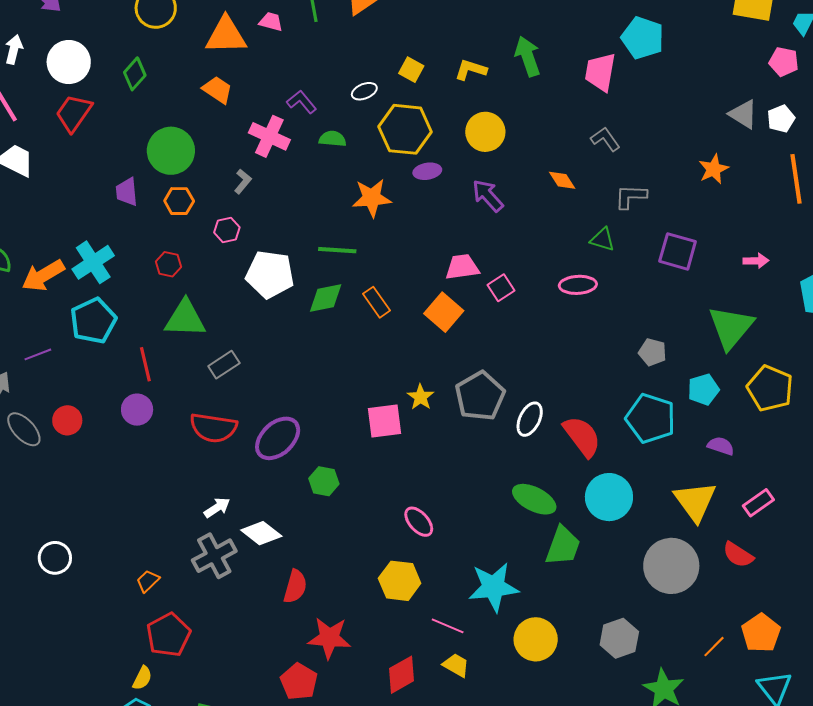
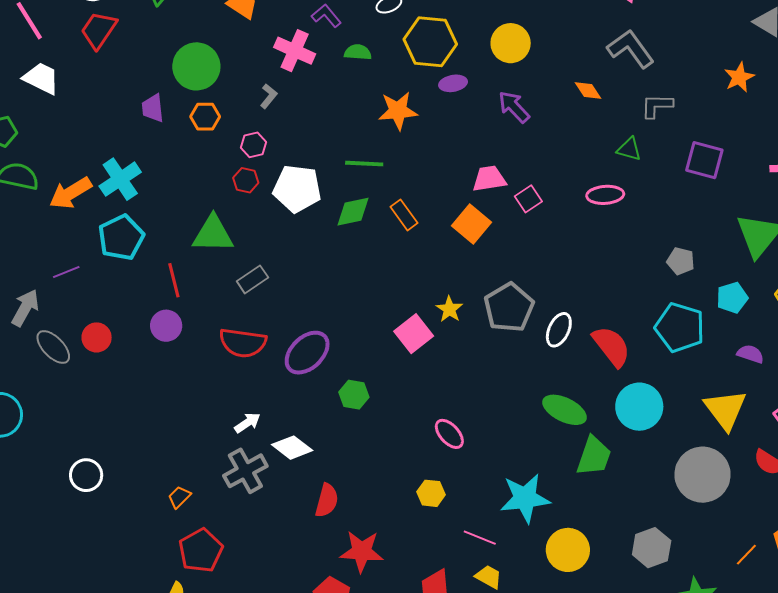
gray L-shape: (605, 139) -> (631, 49), size x1.6
red hexagon: (168, 264) -> (246, 180), moved
pink square: (384, 421) -> (414, 334), turned -30
yellow hexagon: (400, 581) -> (431, 493), size x0.7

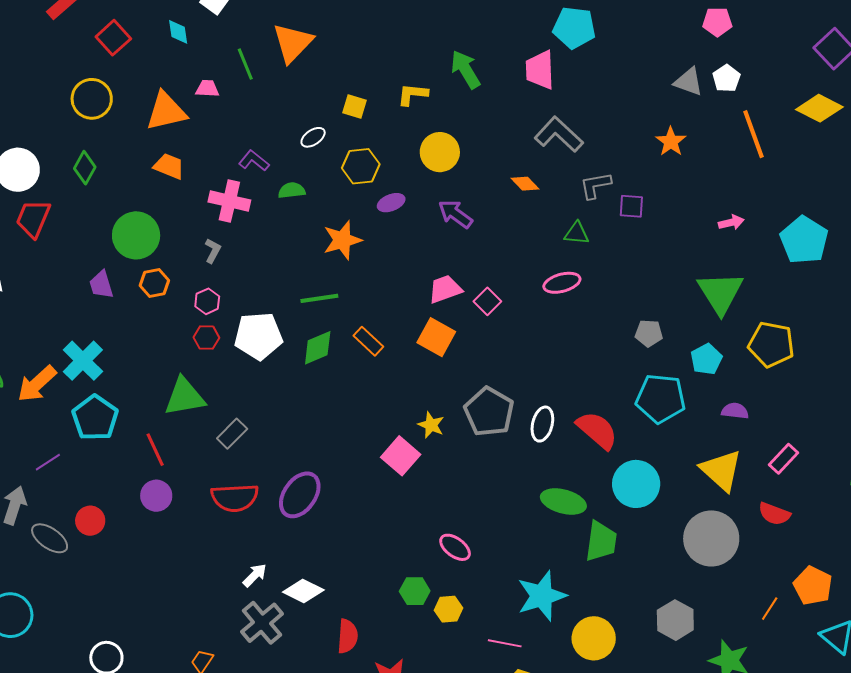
yellow hexagon: (430, 42) -> (361, 166), size x0.7
purple square: (704, 160) -> (631, 206), moved, size x0.7
green hexagon: (354, 395) -> (415, 591), moved

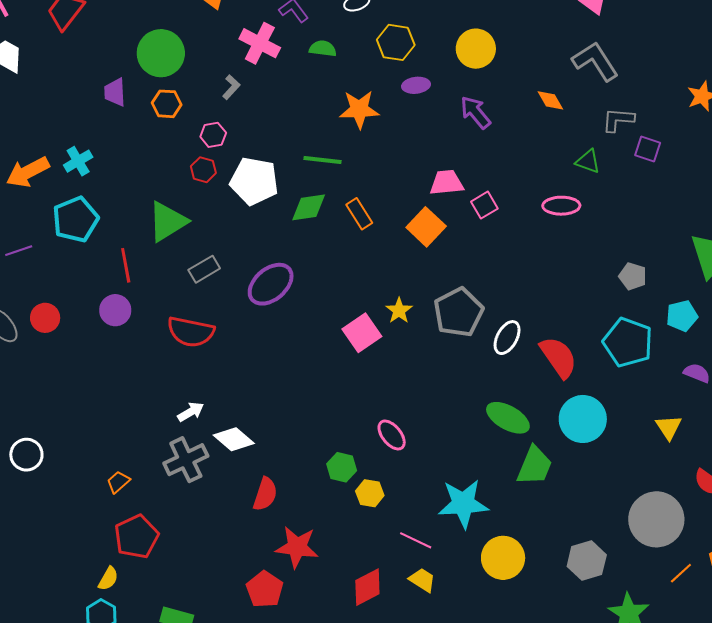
cyan cross: (83, 361) -> (78, 161), size x0.7
green triangle: (185, 397) -> (167, 222), turned -36
yellow triangle: (721, 470) -> (669, 427), size x0.6
purple ellipse: (300, 495) -> (271, 284), moved
gray circle: (711, 538) -> (656, 519), moved

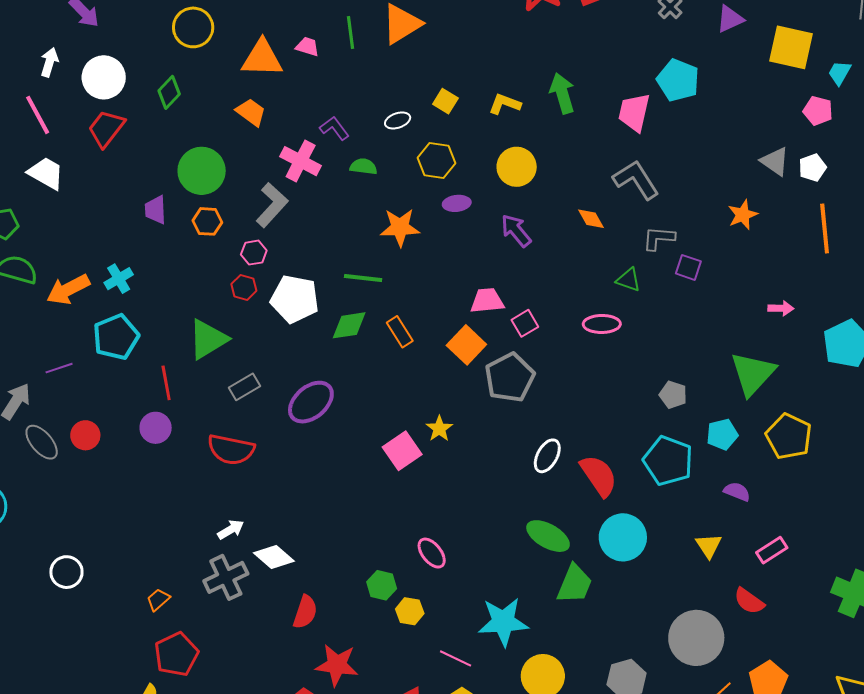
gray L-shape: (231, 87) -> (272, 205), size x1.8
gray pentagon: (459, 312) -> (510, 378), moved

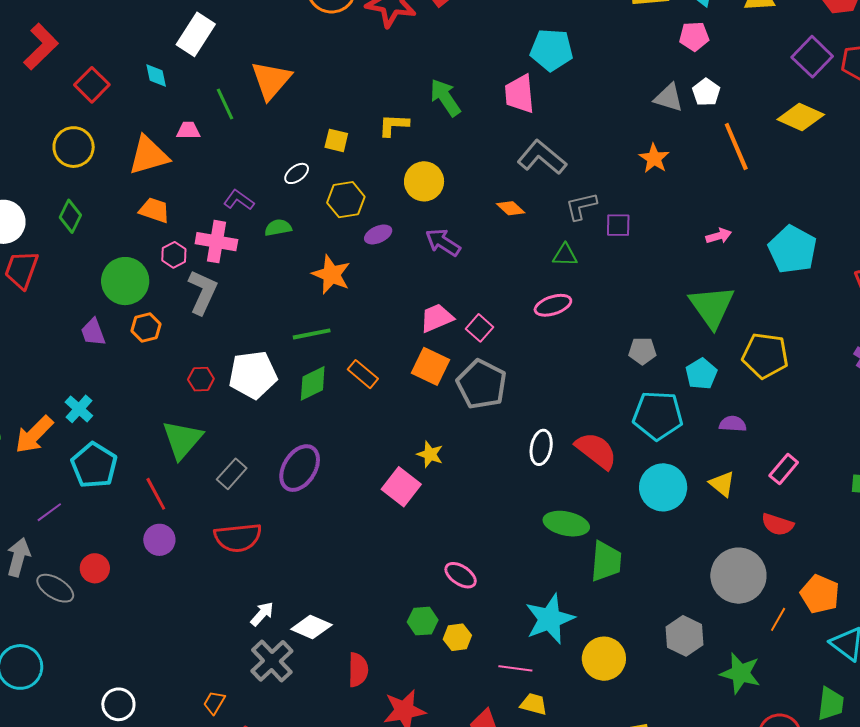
orange star: (400, 227) -> (331, 275), turned -30
pink hexagon: (254, 253) -> (174, 255), moved
cyan circle: (623, 537) -> (663, 487), moved

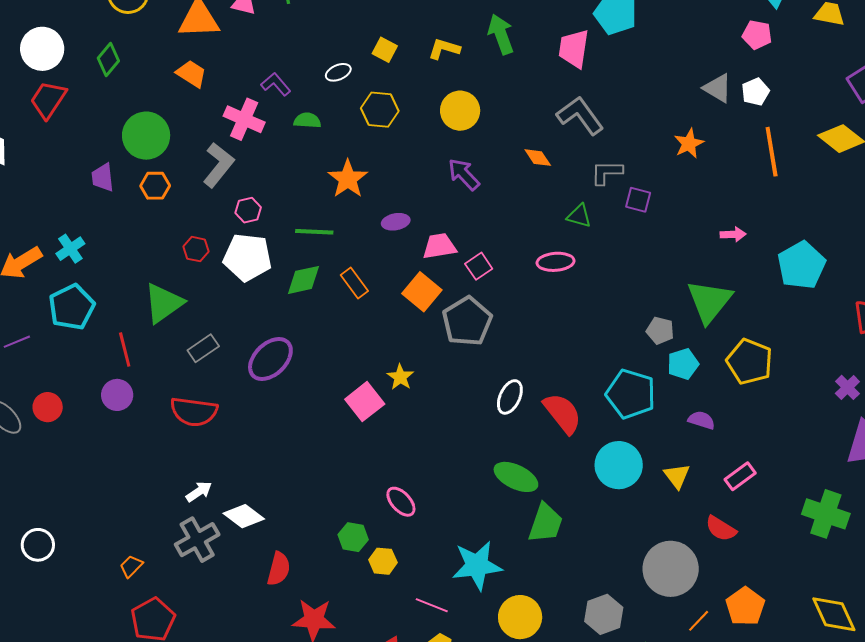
purple ellipse: (378, 234) -> (396, 222), moved
pink hexagon: (174, 255) -> (248, 210), moved
gray pentagon: (642, 351) -> (660, 331), moved

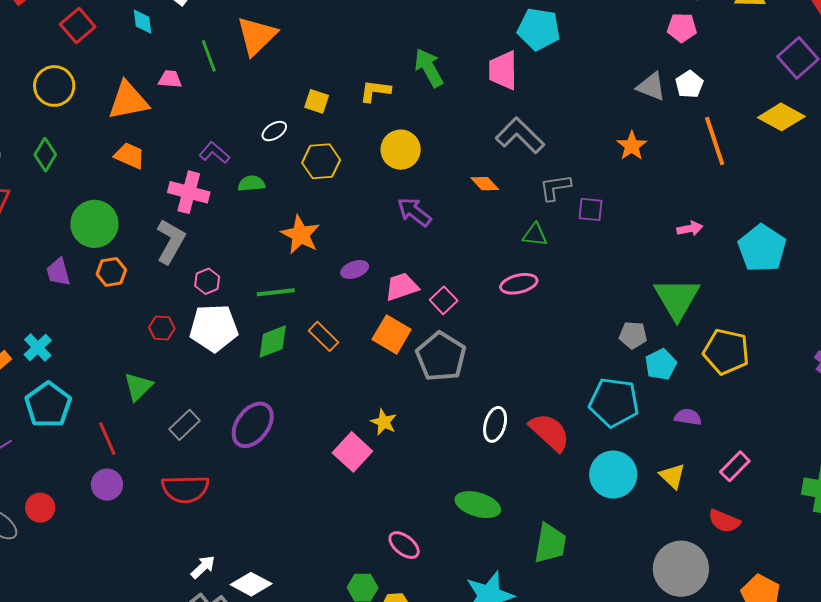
green triangle: (163, 303) -> (138, 387), size x0.7
green ellipse: (516, 477) -> (478, 505), moved

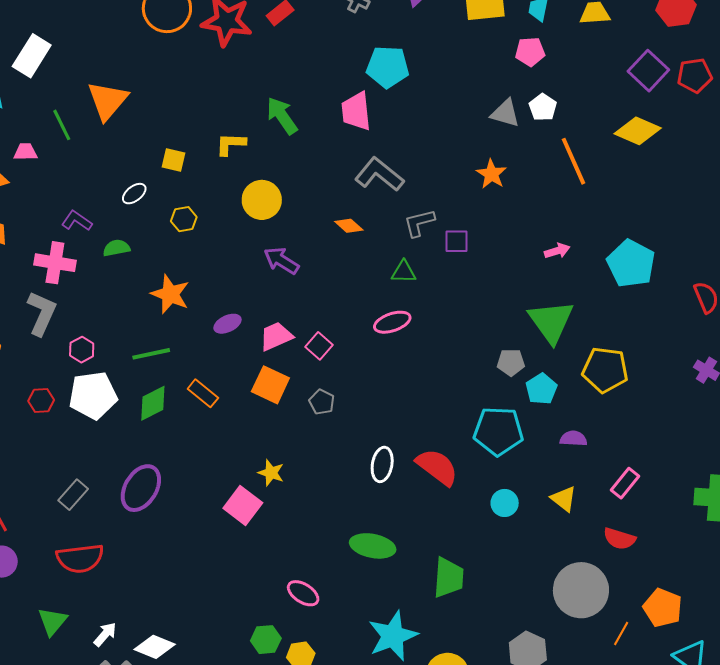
yellow hexagon: (321, 161) -> (184, 219), size x0.7
gray pentagon: (441, 357) -> (322, 402), size x0.5
green triangle: (138, 387) -> (52, 621), moved
cyan circle: (613, 475) -> (505, 503), size x0.6

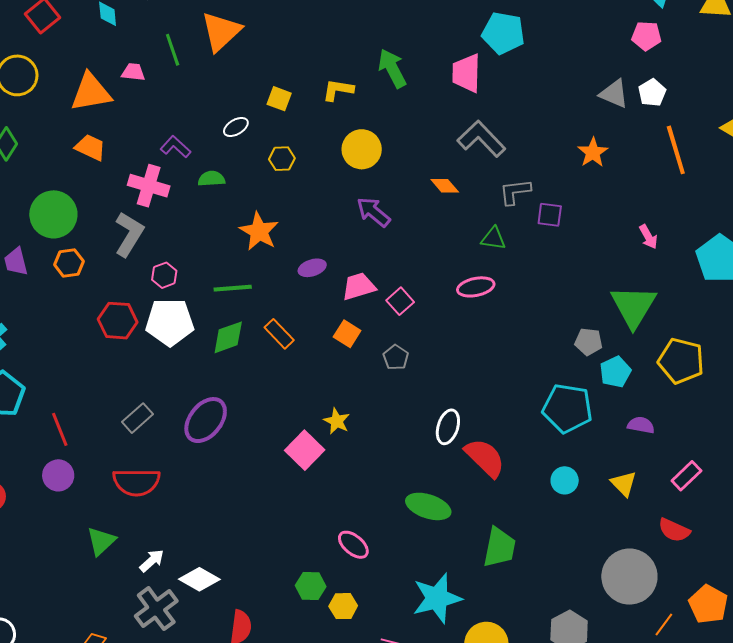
pink arrow: (557, 251) -> (648, 237), turned 70
orange square: (270, 385) -> (347, 334), size x0.7
red hexagon: (41, 400) -> (118, 321), size x1.5
red semicircle: (437, 467) -> (485, 458), moved

